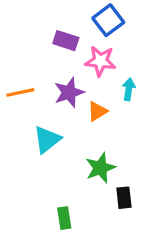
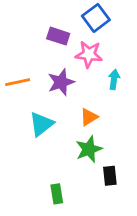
orange triangle: (97, 111) -> (89, 117), moved

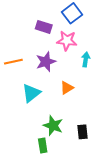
green star: (89, 149) -> (53, 126), moved, turned -30

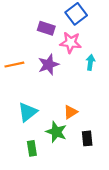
orange triangle: (67, 88) -> (71, 112), moved
cyan triangle: (31, 93) -> (28, 112), moved
green rectangle: (43, 146) -> (32, 148), moved

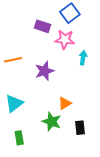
purple star: (49, 65) -> (45, 71), moved
cyan triangle: (28, 112) -> (14, 103), moved
green rectangle: (32, 148) -> (19, 138), moved

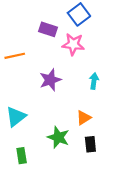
cyan arrow: (83, 58) -> (94, 81), moved
orange line: (13, 60) -> (15, 56), moved
orange triangle: (65, 103) -> (84, 118), moved

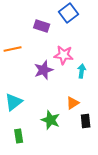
pink star: (73, 44) -> (64, 55), moved
black rectangle: (90, 144) -> (86, 121), moved

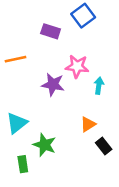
purple star: (44, 70) -> (53, 84), turned 30
green star: (51, 120) -> (45, 145), moved
black rectangle: (86, 121) -> (104, 146), turned -32

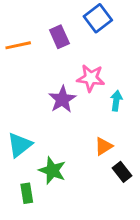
purple rectangle: (51, 31) -> (59, 37), turned 48
orange line: (16, 59) -> (18, 45), moved
purple star: (53, 84) -> (62, 99), turned 30

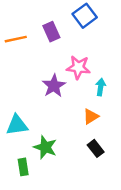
cyan triangle: (20, 145) -> (17, 125), turned 30
orange triangle: (104, 146) -> (91, 117), moved
black rectangle: (122, 172) -> (96, 148), moved

